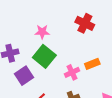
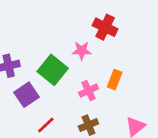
pink star: (42, 32) -> (82, 51), moved
orange rectangle: (92, 64) -> (115, 80), turned -48

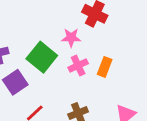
pink cross: (88, 91) -> (78, 66), moved

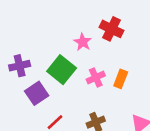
pink star: (71, 38) -> (83, 42), moved, turned 30

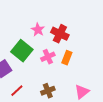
red cross: (112, 29) -> (60, 34), moved

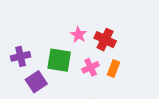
green square: (22, 51) -> (59, 60), turned -30

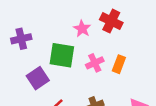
red cross: (105, 40) -> (111, 21), moved
purple cross: (21, 56) -> (21, 39), moved

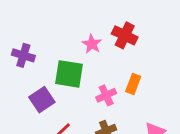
purple cross: (21, 39) -> (23, 55), turned 30
pink cross: (95, 63) -> (106, 95), moved

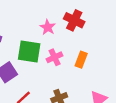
pink cross: (106, 95) -> (55, 57), moved

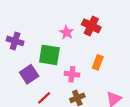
pink cross: (55, 57) -> (72, 74), moved, turned 32

